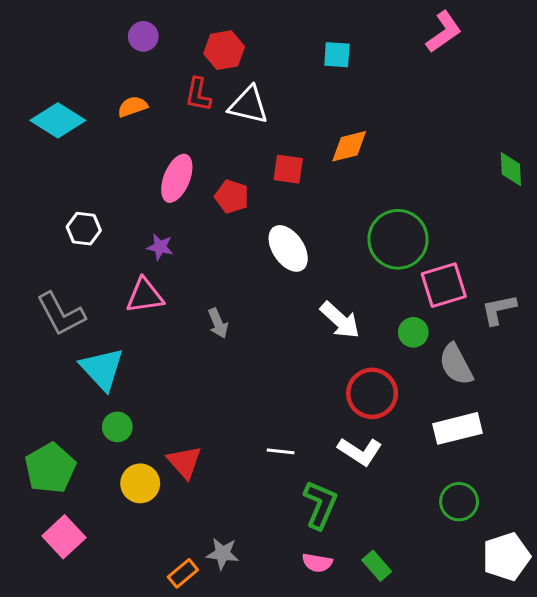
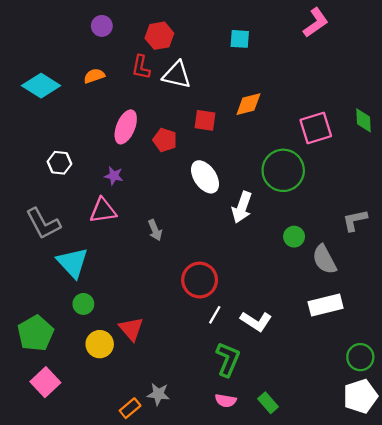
pink square: (444, 285) -> (316, 128), moved
white arrow: (340, 320) -> (242, 207), moved, turned 68
red circle: (372, 393) -> (200, 280), moved
white line: (281, 451) -> (215, 315), moved, turned -66
green circle: (459, 502) -> (360, 357), moved

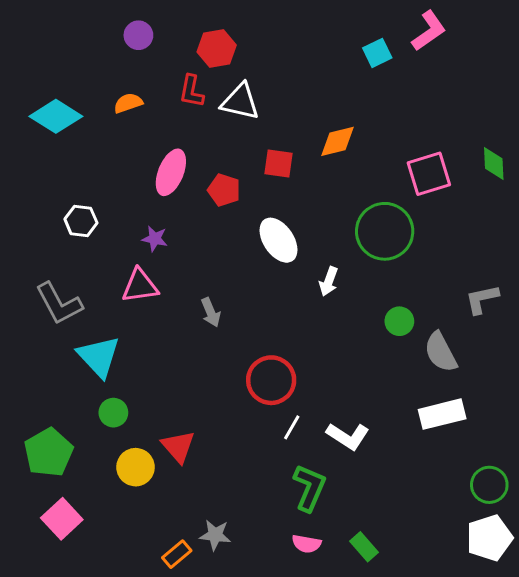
cyan square: (240, 39) -> (377, 53), moved, turned -30
white arrow: (242, 207) -> (329, 281), size x0.7

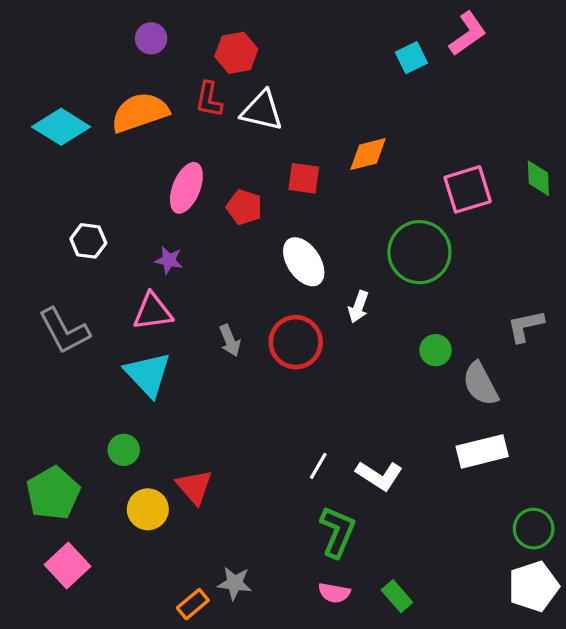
orange semicircle: (128, 103) -> (140, 112), size x1.8
cyan triangle: (99, 357) -> (148, 374), moved
red circle: (271, 380) -> (296, 342), moved

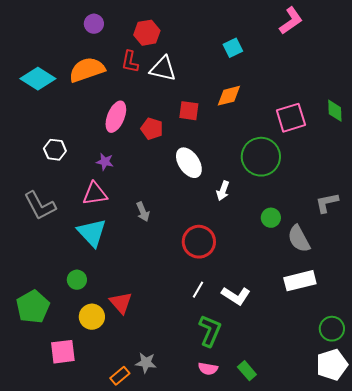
cyan square: (411, 58) -> (233, 48), moved
red circle: (296, 342) -> (199, 242), moved
pink square: (67, 566) -> (63, 352), moved, turned 36

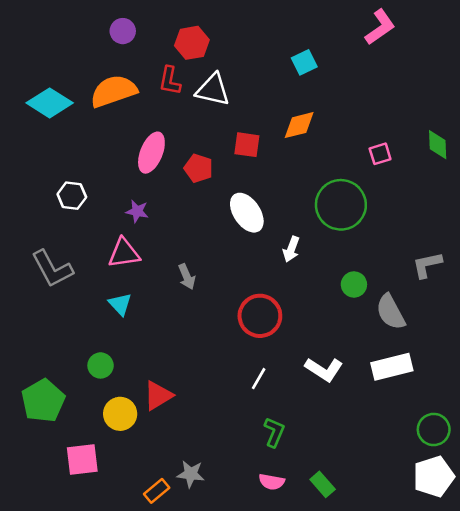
pink square: (291, 118) -> (380, 154), size x0.6
cyan triangle: (92, 233) -> (120, 304), size x0.6
white L-shape: (236, 296) -> (324, 369), moved
red triangle: (121, 303) -> (158, 396), turned 40
green L-shape: (210, 331) -> (274, 432), size x0.7

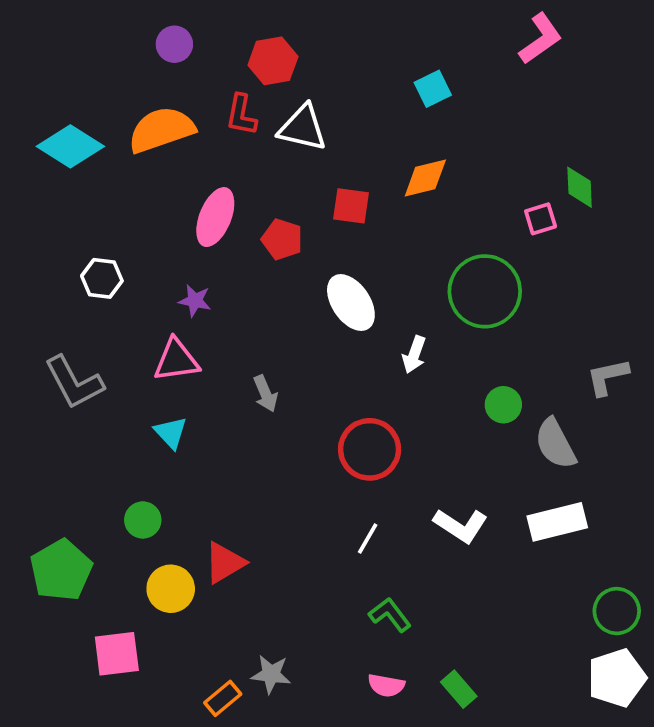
green diamond: (438, 145) -> (580, 187), moved
green L-shape: (274, 432) -> (390, 615), turned -60

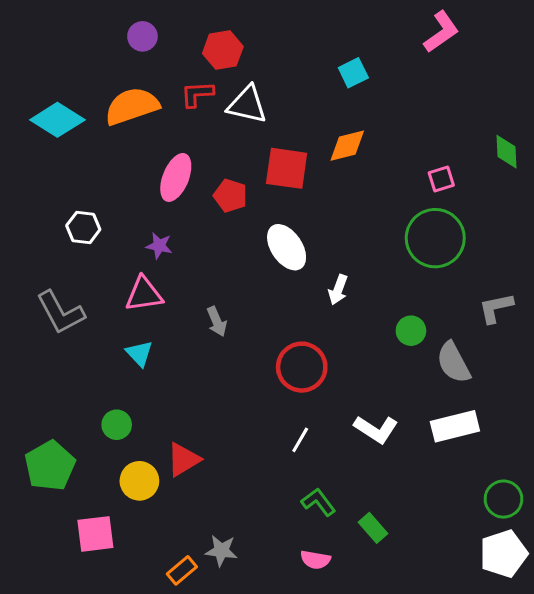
red L-shape: (241, 115) -> (197, 94), turned 76
green diamond: (580, 187) -> (507, 152), moved
red square: (351, 206) -> (287, 168), size x1.4
green circle: (485, 291) -> (435, 238), moved
green rectangle: (459, 689) -> (373, 528), moved

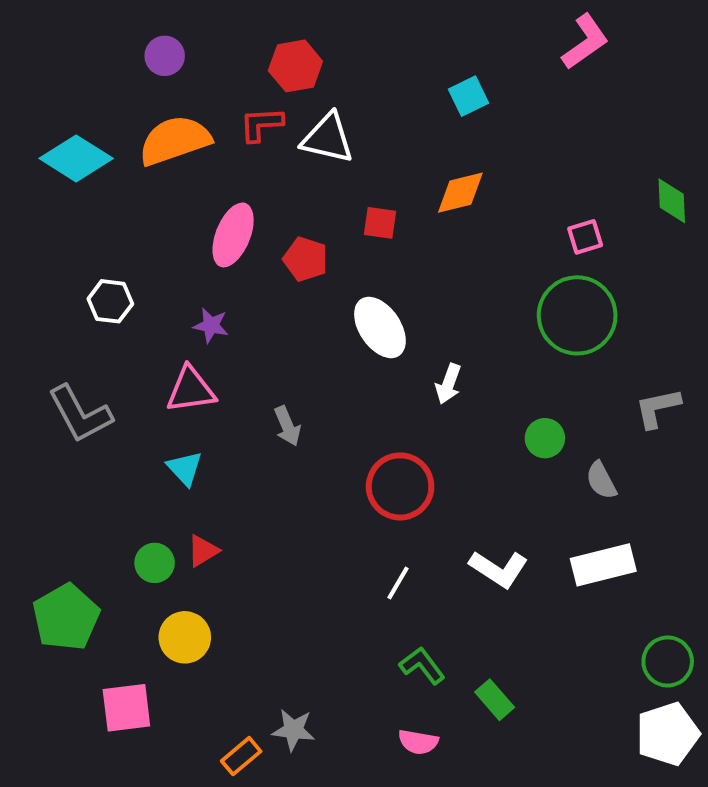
purple circle: (142, 36) -> (165, 56), moved
red square: (287, 168) -> (380, 223), size x0.6
gray semicircle: (453, 363) -> (601, 480), size x0.7
red triangle: (183, 460) -> (203, 551), moved, size x0.7

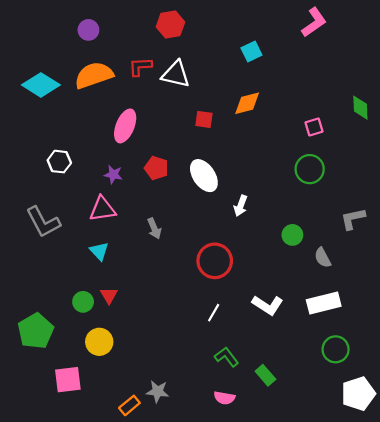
red hexagon: (295, 66) -> (170, 25), moved
red pentagon: (305, 259) -> (156, 168), moved
green circle: (577, 315) -> (310, 169), size x0.7
red triangle: (203, 551) -> (109, 295), turned -30
green circle: (668, 661) -> (336, 349), moved

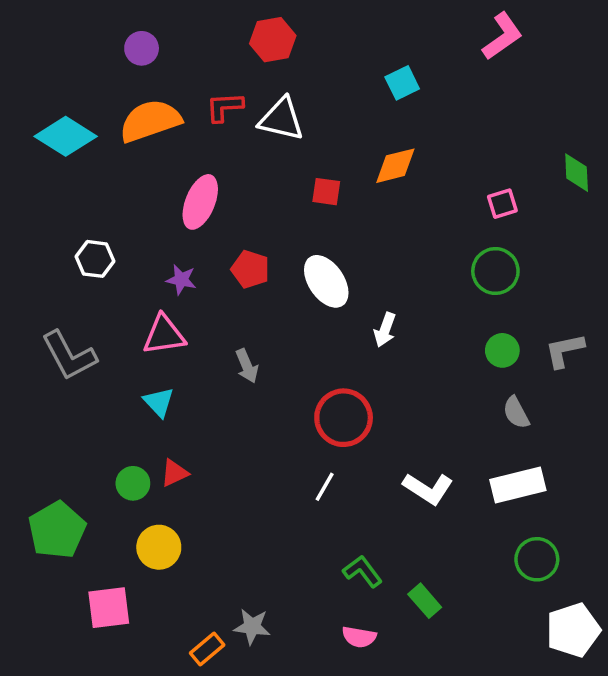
green circle: (292, 235) -> (502, 350), moved
red triangle: (109, 295) -> (174, 473), turned 36
white line: (214, 313) -> (325, 487), moved

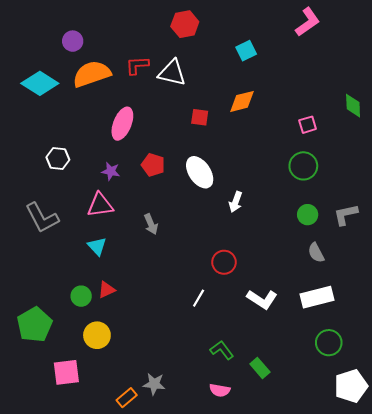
red hexagon: (273, 40) -> (185, 24), moved
purple circle: (142, 48) -> (73, 41), moved
red circle: (344, 418) -> (224, 262), moved, size x0.7

